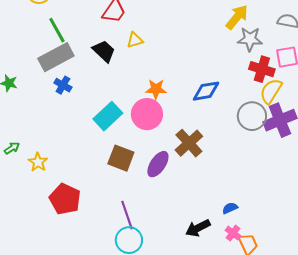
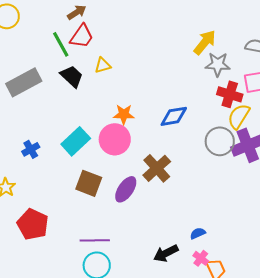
green line: (57, 30) -> (61, 44), moved
blue cross: (63, 85) -> (31, 149), moved, turned 30
purple line: (127, 215) -> (95, 240), turned -72

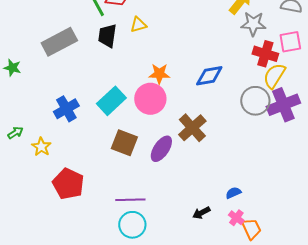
black trapezoid: (72, 76) -> (107, 36), turned -125
blue cross: (31, 149) -> (66, 109), size x1.4
black arrow: (166, 253) -> (201, 213), size x0.7

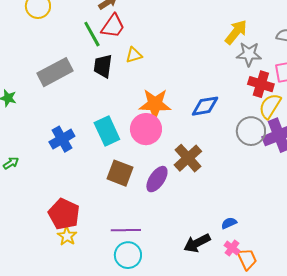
orange star: (159, 74) -> (155, 104), size x1.5
cyan rectangle: (111, 101) -> (107, 131), turned -72
yellow star: (41, 147) -> (67, 236), moved
black arrow: (201, 213) -> (197, 243), size x1.5

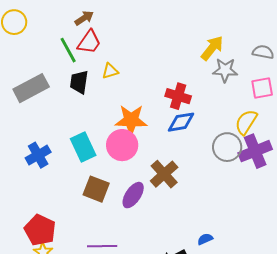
red cross: (261, 84) -> (178, 96), moved

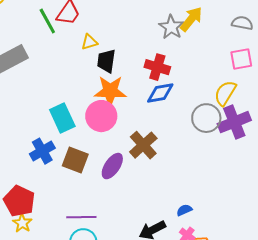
gray star: (225, 70) -> (171, 27), moved, turned 30
black trapezoid: (79, 82) -> (106, 61), moved
blue cross: (38, 155) -> (42, 151), moved

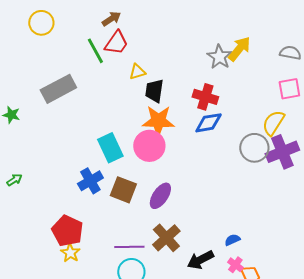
brown cross: (143, 145) -> (166, 238), moved

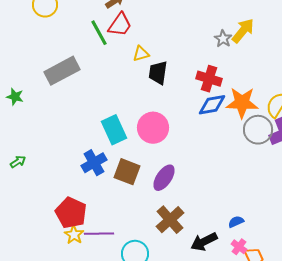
gray star: (219, 57) -> (223, 39), size x0.7
orange star: (158, 121) -> (242, 103), moved
purple line: (129, 247) -> (99, 234), moved

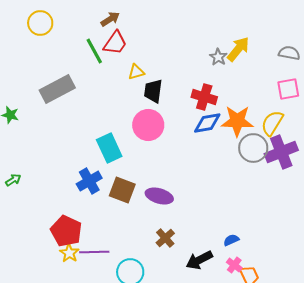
pink circle: (153, 128) -> (148, 125), moved
purple ellipse: (164, 178) -> (159, 196), turned 72
brown cross: (170, 220) -> (165, 238), size x0.7

